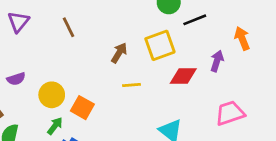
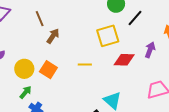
black line: (195, 20) -> (135, 18), turned -30
brown arrow: (119, 53) -> (53, 36), moved
orange square: (82, 108) -> (48, 70), moved

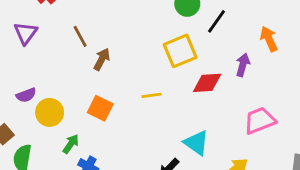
yellow circle: (24, 69) -> (50, 112), moved

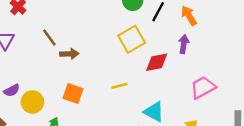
orange arrow: (269, 39) -> (189, 16), moved
brown arrow: (102, 59) -> (69, 54), turned 66
yellow line: (152, 95) -> (119, 86), moved

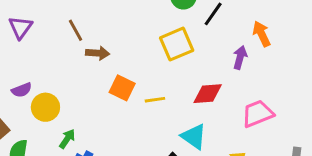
orange arrow: (189, 16) -> (262, 34), moved
red diamond: (157, 62) -> (208, 94), moved
orange square: (73, 93) -> (122, 88), moved

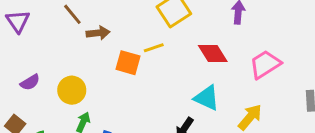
red diamond: (208, 94) -> (213, 53), turned 72
yellow line: (155, 100) -> (154, 48), moved
yellow circle: (45, 107) -> (72, 90), moved

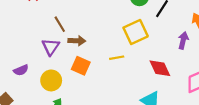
purple triangle: (18, 21) -> (51, 47), moved
orange square: (128, 63) -> (81, 66), moved

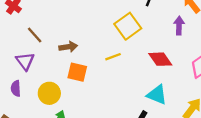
brown line: (60, 24) -> (35, 35), moved
purple triangle: (51, 47) -> (25, 61), moved
purple semicircle: (21, 70) -> (16, 89), turned 120

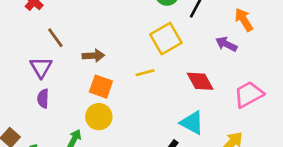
purple arrow: (179, 26) -> (226, 44), turned -72
purple semicircle: (16, 89) -> (43, 99), moved
yellow circle: (49, 93) -> (99, 117), moved

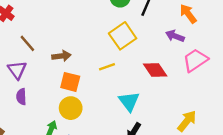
pink trapezoid: (249, 94) -> (195, 60), moved
cyan triangle: (192, 123) -> (129, 101), moved, turned 30

